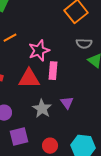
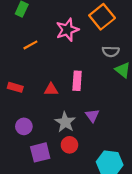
pink star: (39, 51) -> (67, 30), moved
red triangle: (29, 79) -> (51, 89), size x0.6
red circle: (50, 146) -> (69, 145), moved

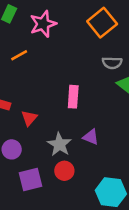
pink star: (67, 30) -> (43, 24), moved
red triangle: (51, 89) -> (29, 118), moved, turned -48
purple triangle: (92, 116) -> (91, 137), turned -32

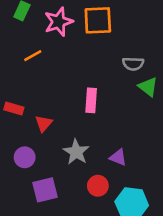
orange square: (102, 23) -> (98, 20), moved, turned 36
purple triangle: (91, 137) -> (118, 157), moved
red circle: (64, 171) -> (98, 186), moved

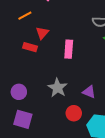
red rectangle: (14, 109) -> (30, 47), moved
red triangle: (44, 123) -> (42, 33), moved
purple square: (45, 190) -> (23, 119), moved, turned 30

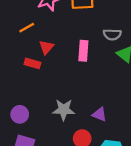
pink rectangle: (69, 49) -> (83, 51), moved
gray star: (57, 88) -> (64, 110), turned -30

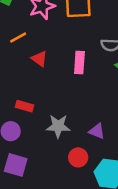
red triangle: (46, 47) -> (39, 59), turned -35
red rectangle: (32, 63) -> (24, 106), moved

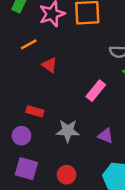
pink rectangle: (79, 62) -> (96, 91), moved, turned 35
red circle: (78, 157) -> (67, 175), moved

